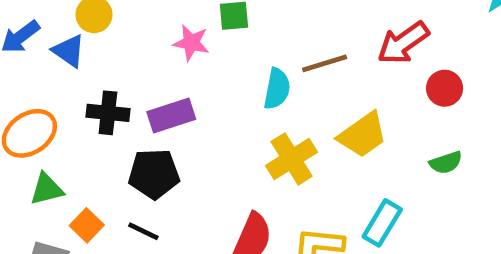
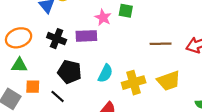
cyan semicircle: (277, 89) -> (105, 73), moved
purple rectangle: (171, 115) -> (86, 36), moved
orange square: (87, 225) -> (33, 87), turned 32

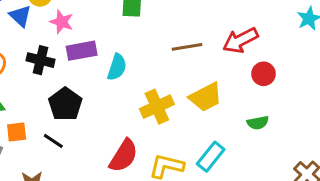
pink star: (103, 17) -> (62, 22), moved
black pentagon: (70, 72) -> (65, 104), turned 30
cyan semicircle: (105, 73) -> (117, 67), moved

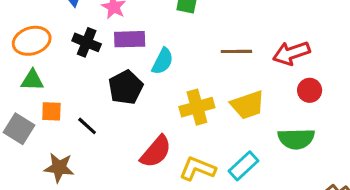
black pentagon: (65, 104) -> (126, 87), moved
green semicircle: (258, 123) -> (296, 139), size x1.6

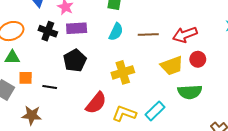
cyan semicircle: (163, 61) -> (116, 32), moved
yellow trapezoid: (248, 105) -> (172, 66), moved
black line: (87, 126) -> (50, 87), turned -32

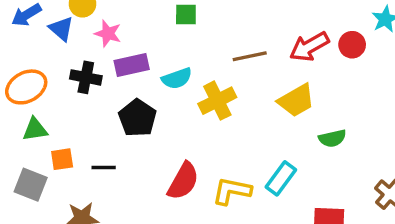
cyan semicircle: (116, 32) -> (177, 78), moved, turned 54
red circle: (198, 59) -> (352, 45), moved
yellow cross: (123, 72) -> (217, 101), moved
green semicircle: (190, 92) -> (332, 138), size x0.7

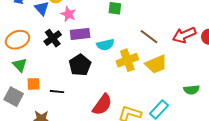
brown line: (250, 56) -> (149, 37), turned 42
black cross: (86, 77) -> (53, 38), turned 36
yellow trapezoid: (296, 100) -> (156, 64), moved
green triangle: (35, 129) -> (20, 65), turned 49

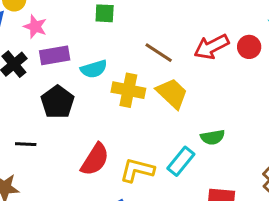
yellow cross: (127, 60) -> (128, 90), turned 35
yellow trapezoid: (156, 64) -> (172, 93), turned -110
green semicircle: (191, 90) -> (213, 137), moved

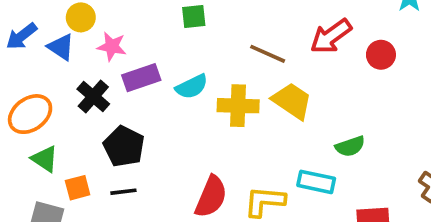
red circle: (249, 47) -> (381, 55), moved
black pentagon: (57, 102) -> (124, 146), moved
cyan rectangle: (181, 161) -> (316, 182), turned 72

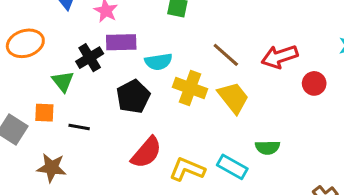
black cross: (93, 97) -> (90, 58), moved
black pentagon: (124, 146) -> (133, 97), moved
green triangle: (45, 159) -> (63, 81), moved

